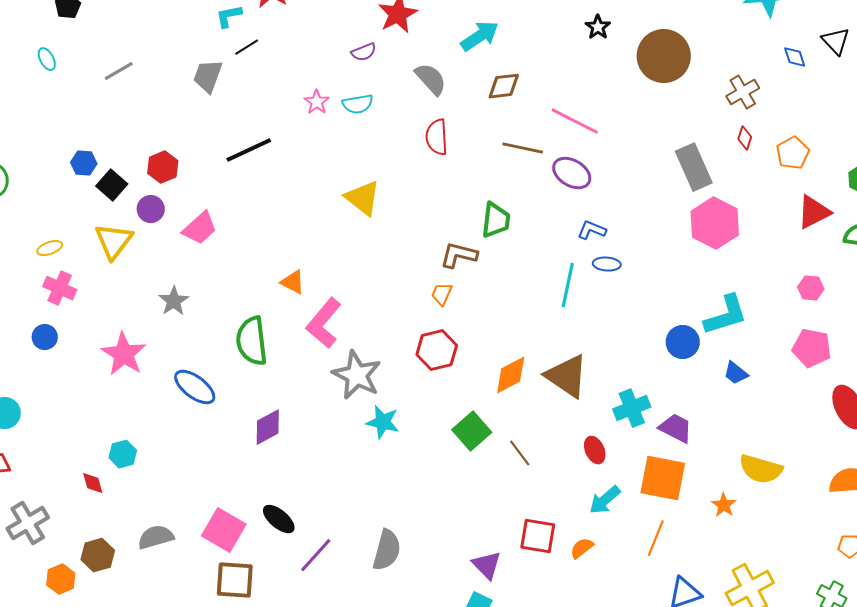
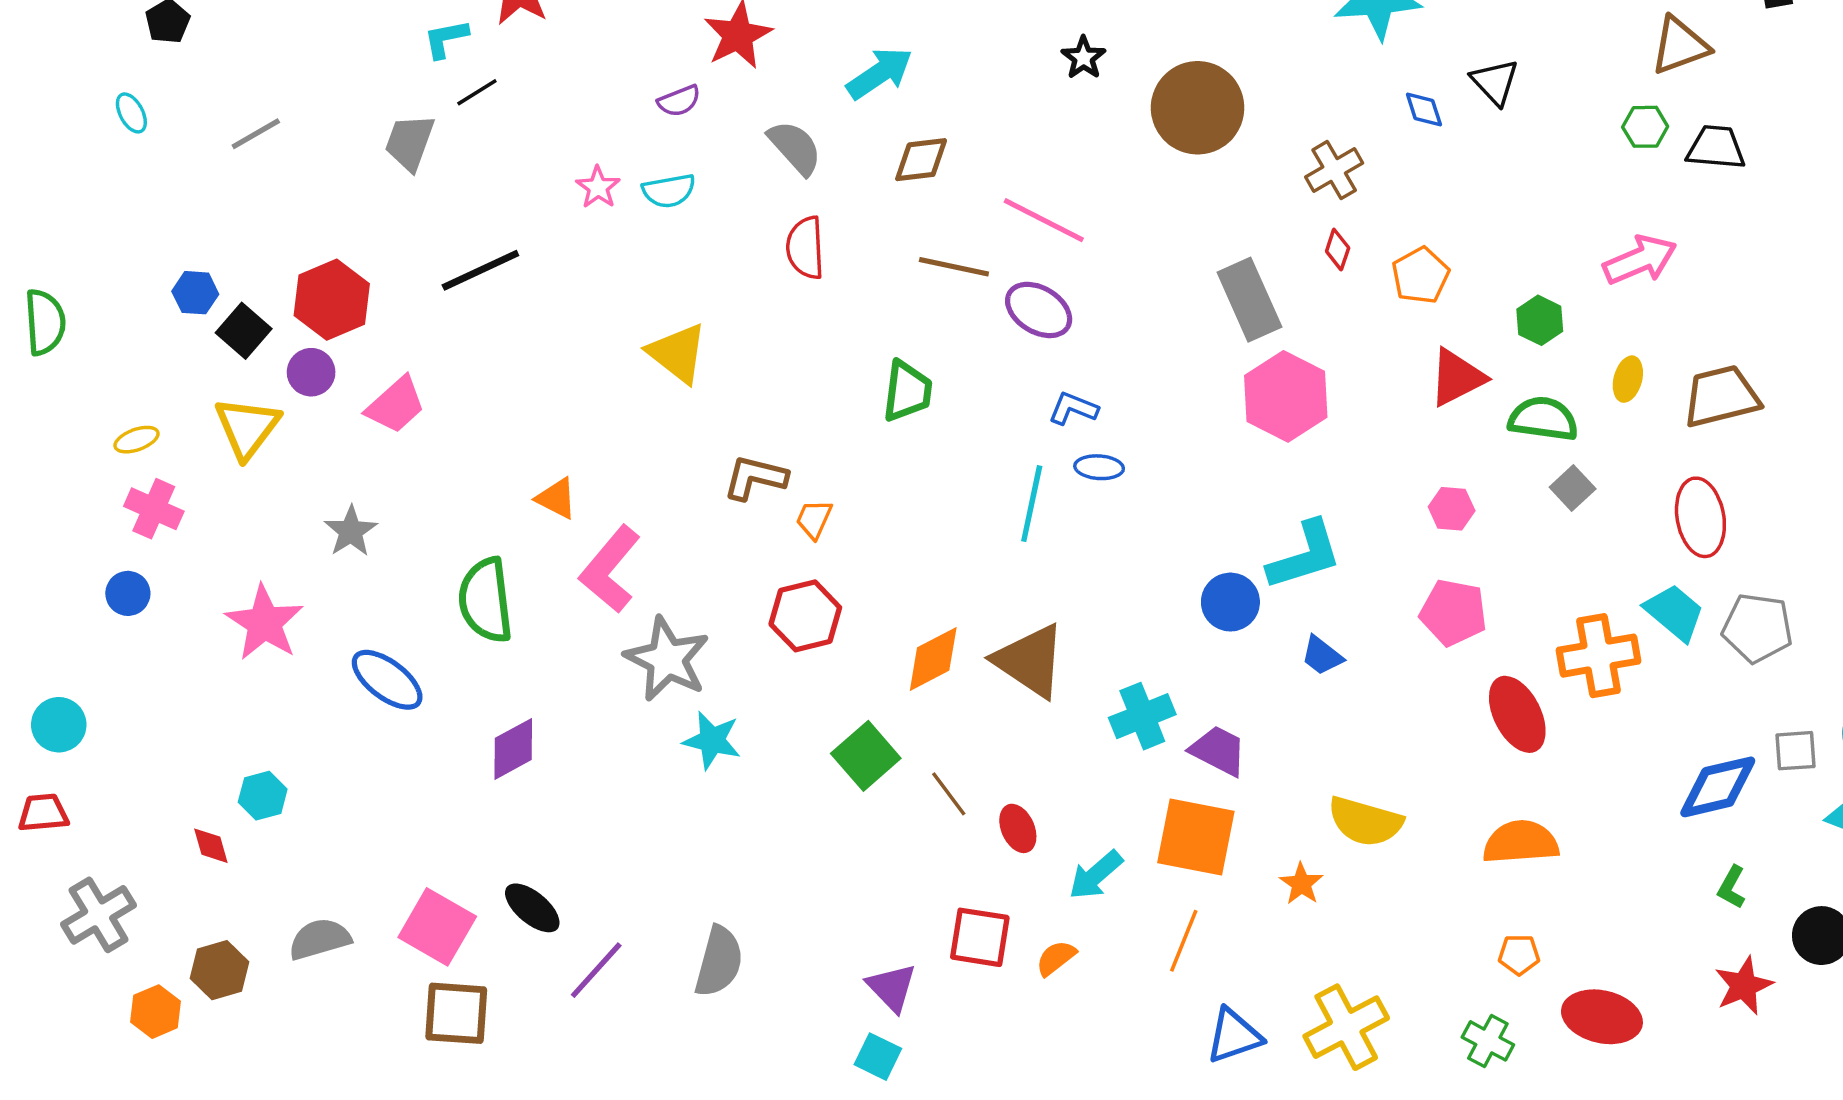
red hexagon: (163, 167) -> (332, 300), size x1.4
brown L-shape: (459, 255) -> (755, 478), moved
red ellipse: (595, 450) -> (1018, 828), moved

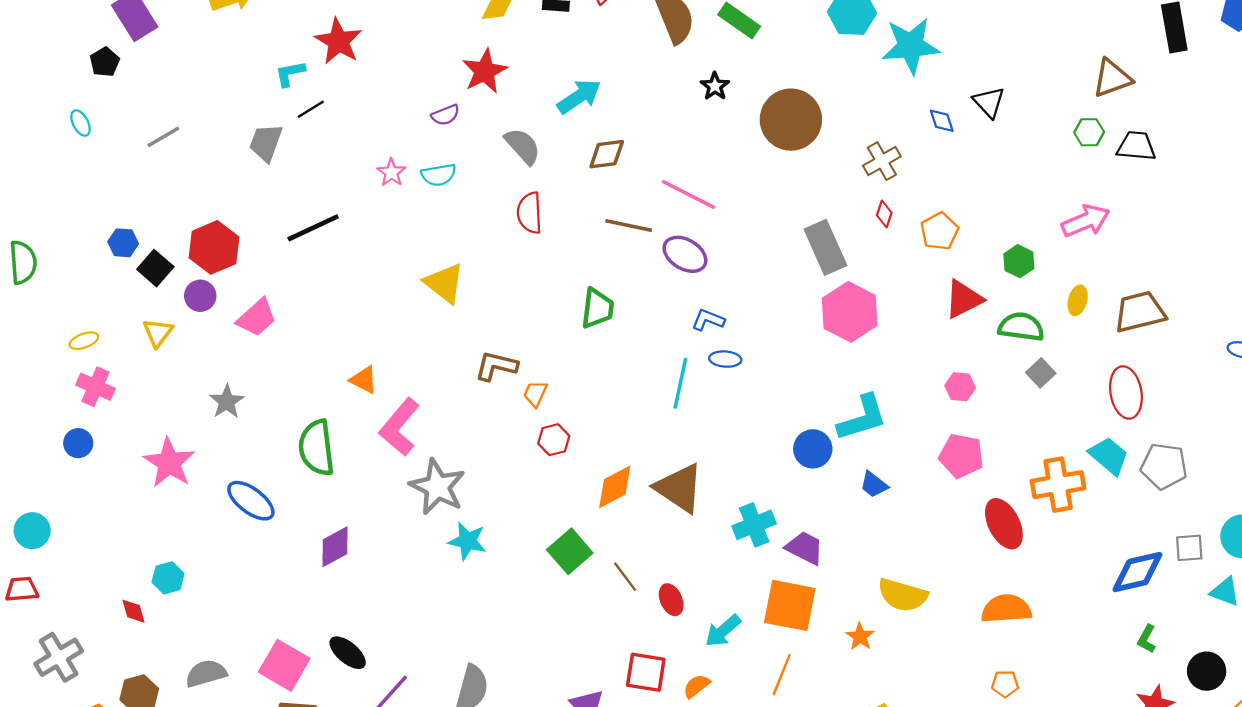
yellow triangle: (247, 427) -> (158, 333), size x0.7
red hexagon: (805, 616) -> (554, 440), moved, size x0.7

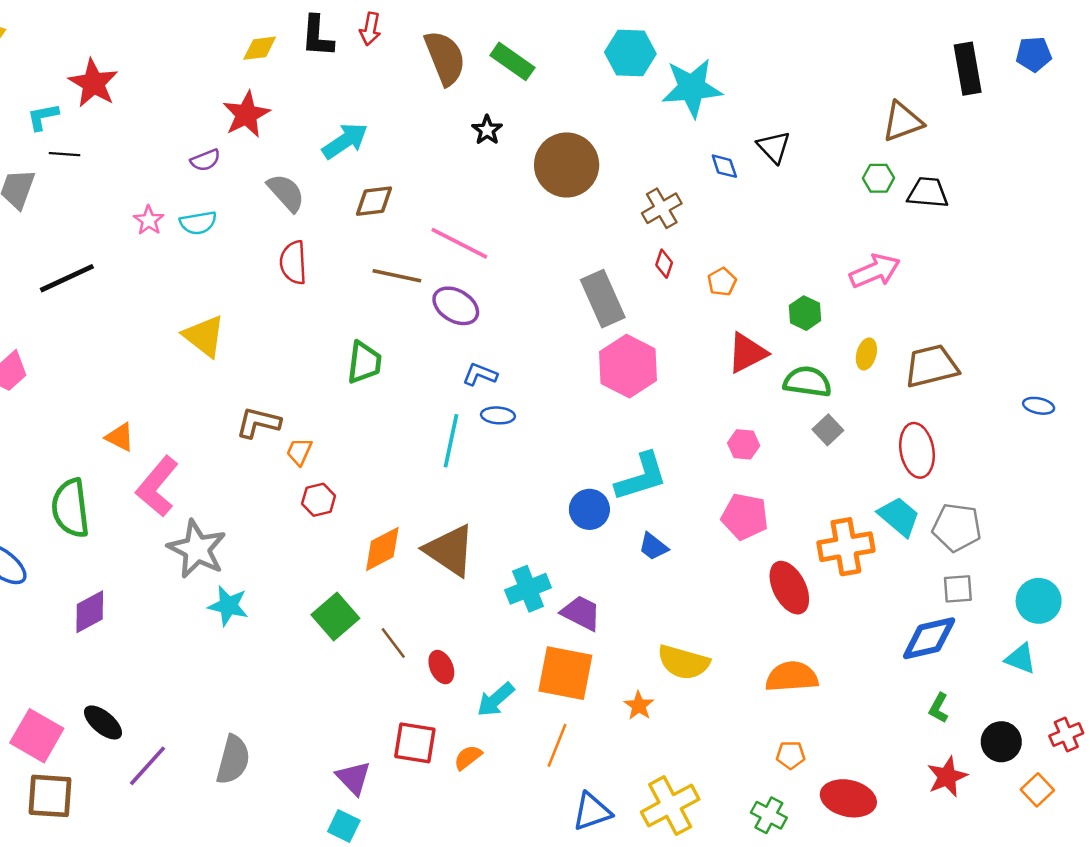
black line: (311, 109) -> (64, 154), turned 36
orange pentagon: (939, 231) -> (722, 282), size x0.7
gray square: (1189, 548) -> (958, 589), moved

